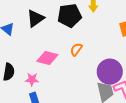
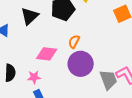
purple circle: (110, 72) -> (81, 64), moved

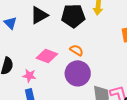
orange semicircle: (74, 42) -> (76, 50), turned 80

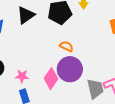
pink diamond: (47, 56) -> (51, 79), moved, turned -70

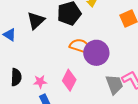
orange semicircle: (66, 46) -> (80, 46), size x1.5
purple circle: (70, 69) -> (96, 53), moved

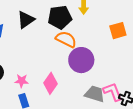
orange semicircle: (80, 46) -> (66, 39), moved
gray trapezoid: (114, 84) -> (95, 94), turned -60

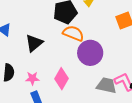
black triangle: (26, 20) -> (34, 43), moved

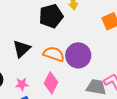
orange semicircle: (73, 33) -> (54, 54), moved

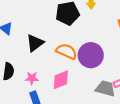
pink diamond: (51, 83) -> (61, 80), turned 35

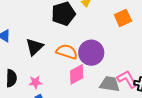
pink diamond: (61, 80) -> (77, 74), moved

